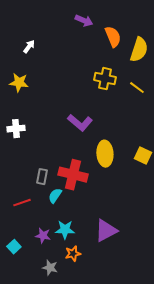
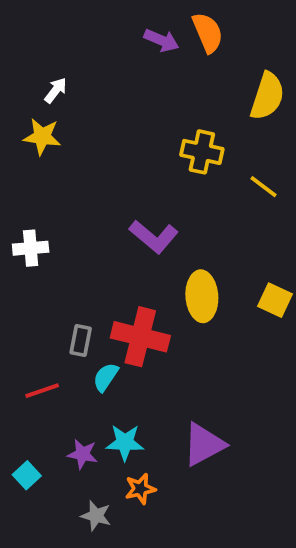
orange semicircle: (113, 37) -> (208, 33), moved
yellow star: (19, 83) -> (42, 137), moved
yellow line: (137, 88) -> (263, 187), moved

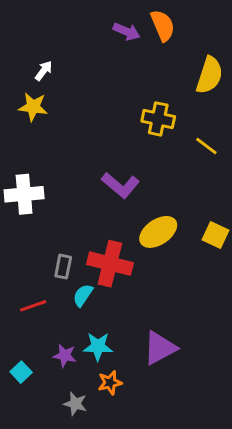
white cross: (31, 248) -> (24, 194), size x1.4
yellow ellipse: (202, 296) -> (158, 232), turned 60

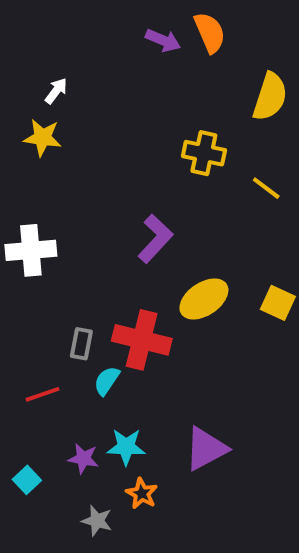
purple L-shape: (121, 185) -> (155, 239), turned -87
orange star: (110, 383) -> (142, 494), turned -30

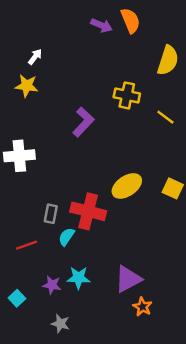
purple L-shape: (155, 239) -> (83, 122), moved
orange star: (142, 494) -> (142, 307), moved

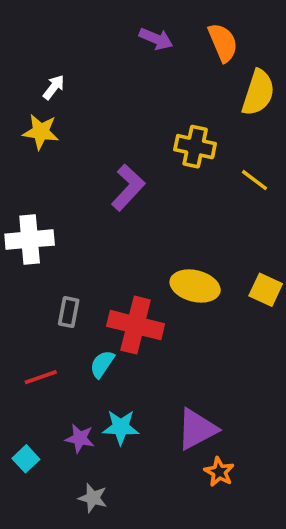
orange semicircle: (130, 21) -> (223, 43), moved
yellow ellipse: (127, 186) -> (195, 286), turned 48
gray rectangle: (51, 214) -> (69, 312), moved

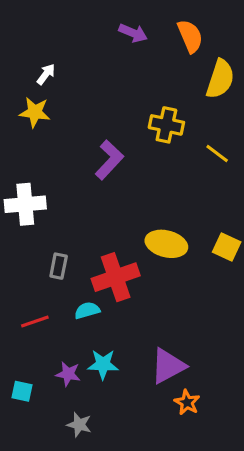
red cross: (136, 325) -> (116, 277), turned -33
cyan semicircle: (102, 364) -> (87, 310), turned 40
cyan square: (26, 459) -> (22, 391), turned -35

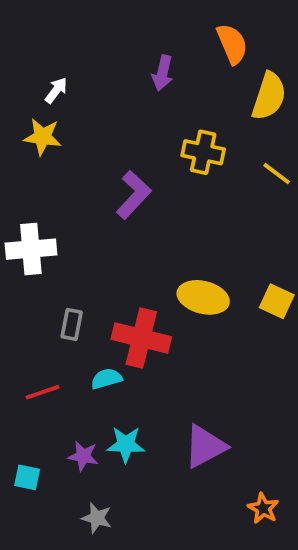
purple arrow: (133, 33) -> (163, 73), moved, turned 80
yellow line: (217, 153) -> (277, 174), moved
red cross: (116, 277) -> (141, 338), turned 33
orange star: (187, 402) -> (263, 508), moved

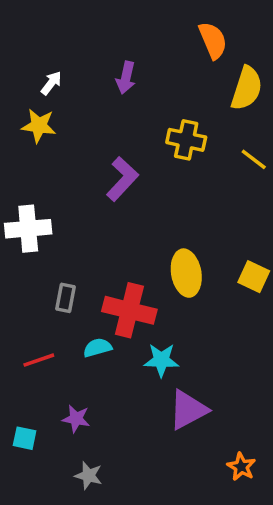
purple arrow: (163, 73) -> (126, 78), moved
yellow ellipse: (203, 297) -> (186, 273), turned 66
cyan star: (126, 444) -> (161, 360), moved

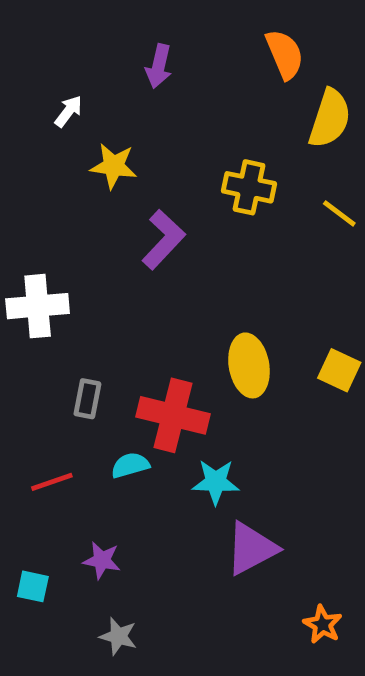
purple arrow: (126, 78) -> (159, 66), moved
yellow star: (39, 126) -> (114, 166), moved

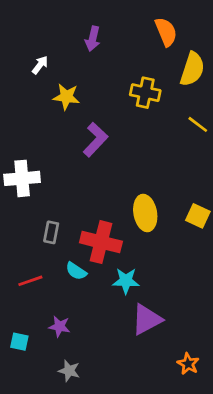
yellow cross: (249, 187) -> (145, 93), moved
cyan semicircle: (130, 465) -> (76, 271), turned -130

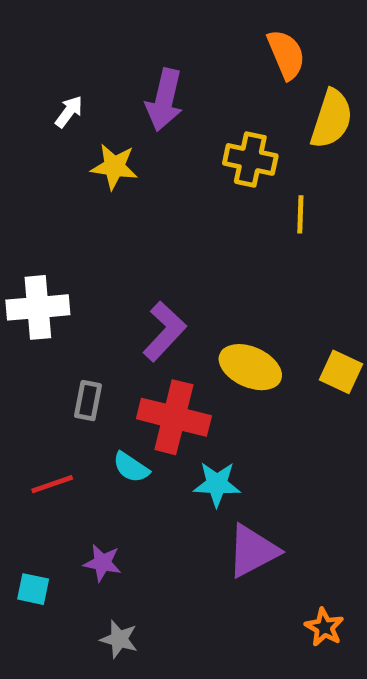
purple arrow: (93, 39) -> (164, 100), moved, size x1.4
yellow line: (198, 124) -> (300, 214), moved, turned 55
purple L-shape: (95, 140) -> (164, 331), moved
yellow ellipse: (145, 213) -> (250, 367), turned -56

